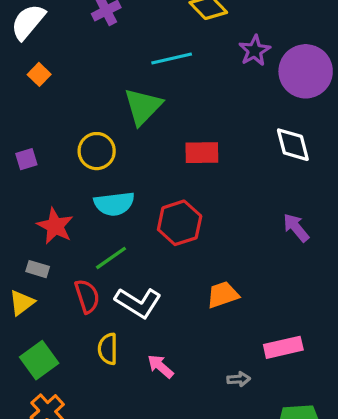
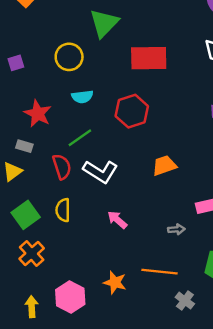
red rectangle: (202, 153) -> (149, 58), size x1.4
cyan semicircle: (114, 204) -> (82, 97), size x0.7
yellow semicircle: (108, 349) -> (63, 210), moved

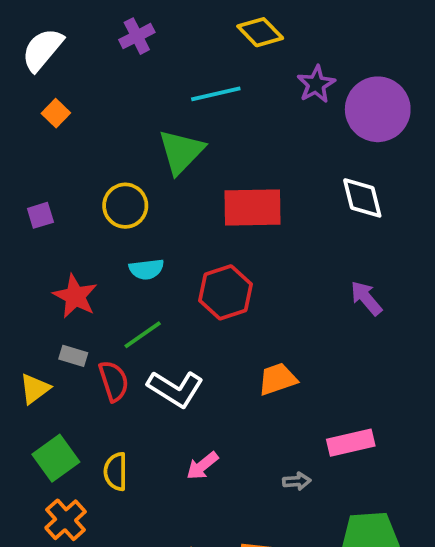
gray rectangle: (24, 146) -> (73, 356), moved
yellow semicircle: (63, 210) -> (116, 472), moved
pink arrow: (117, 220) -> (202, 466), turned -80

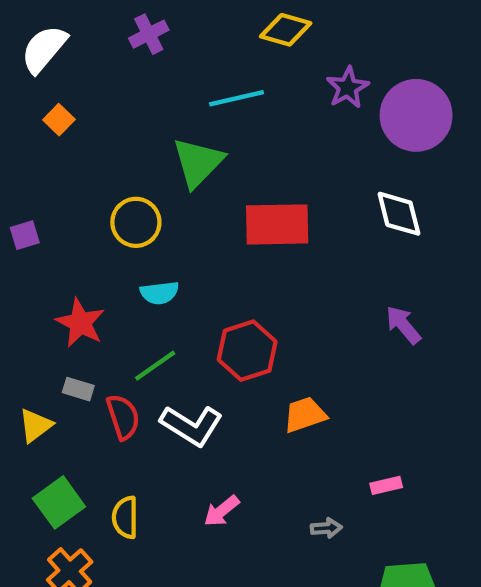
yellow diamond: (260, 32) -> (286, 30), turned -30
purple square: (40, 215) -> (25, 235), moved
red hexagon: (225, 292) -> (247, 351), moved
pink rectangle: (351, 443) -> (386, 485), size x0.6

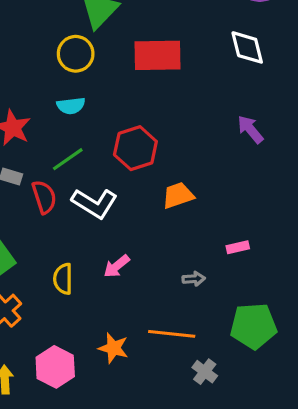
yellow circle: (136, 222) -> (76, 54), moved
yellow semicircle: (125, 517) -> (63, 279), moved

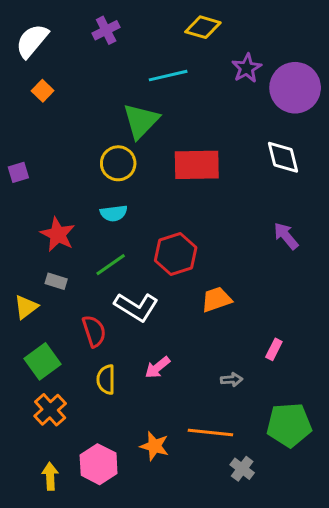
red semicircle: (44, 197) -> (94, 331), moved
pink rectangle: (238, 247) -> (274, 349), turned -50

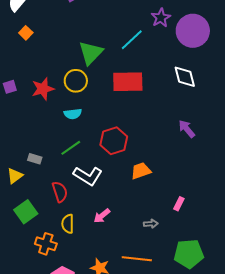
cyan line: (168, 76) -> (132, 40), moved, turned -30
red star: (58, 234) -> (43, 89), moved, turned 30
orange cross: (50, 410) -> (46, 244), moved, turned -30

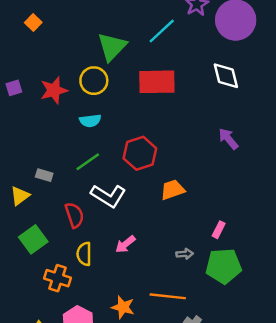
green pentagon: (189, 254) -> (223, 266), moved

